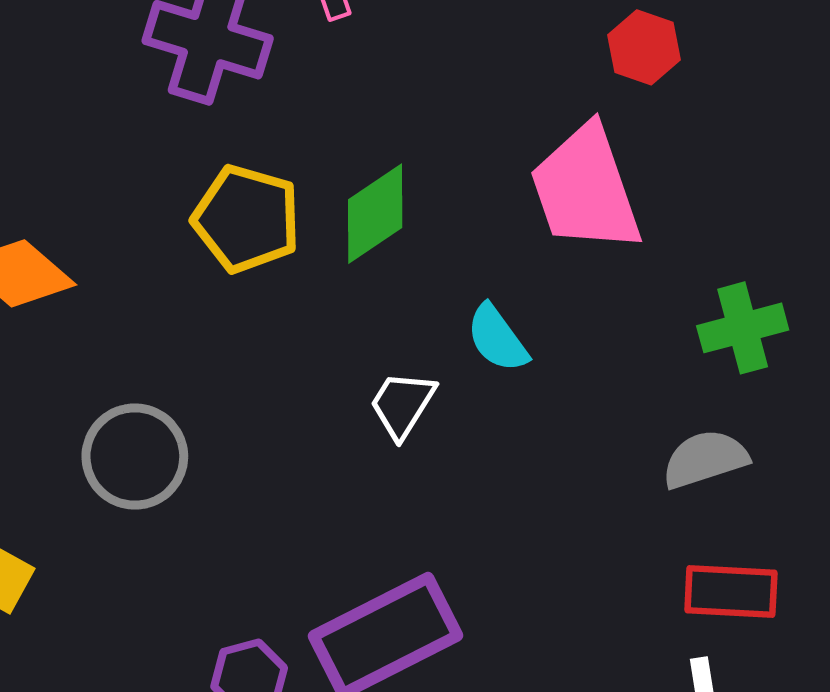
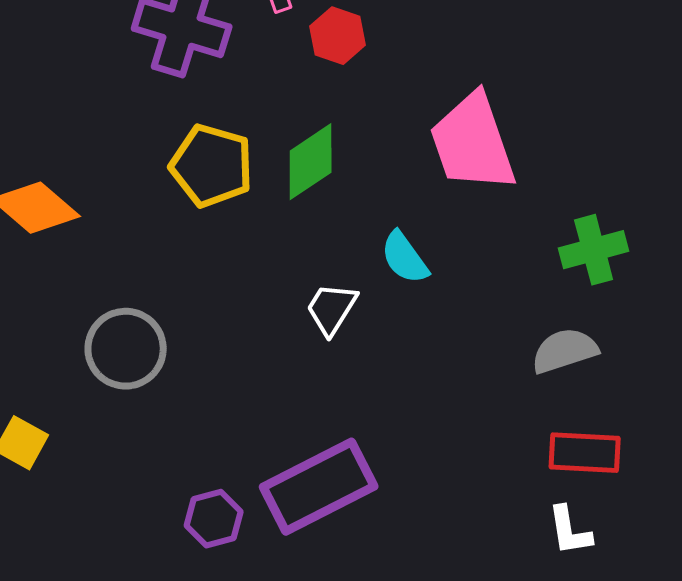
red hexagon: (644, 47) -> (338, 36), moved

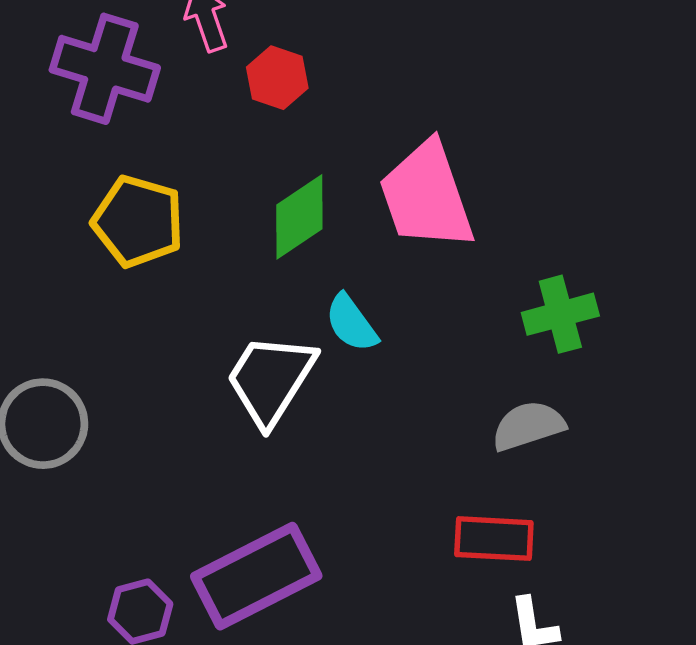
green diamond: (311, 162) -> (299, 217), moved
white trapezoid: (332, 309) -> (271, 379), size x1.6
red rectangle: (585, 453) -> (494, 539), moved

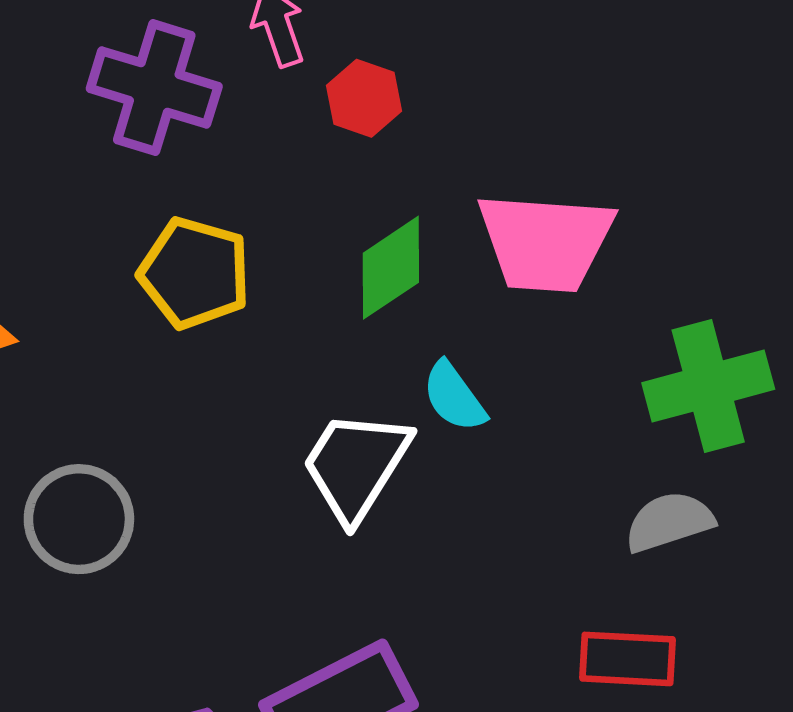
pink trapezoid: (427, 196) -> (545, 242), turned -67
green cross: (560, 314) -> (708, 386), size x1.4

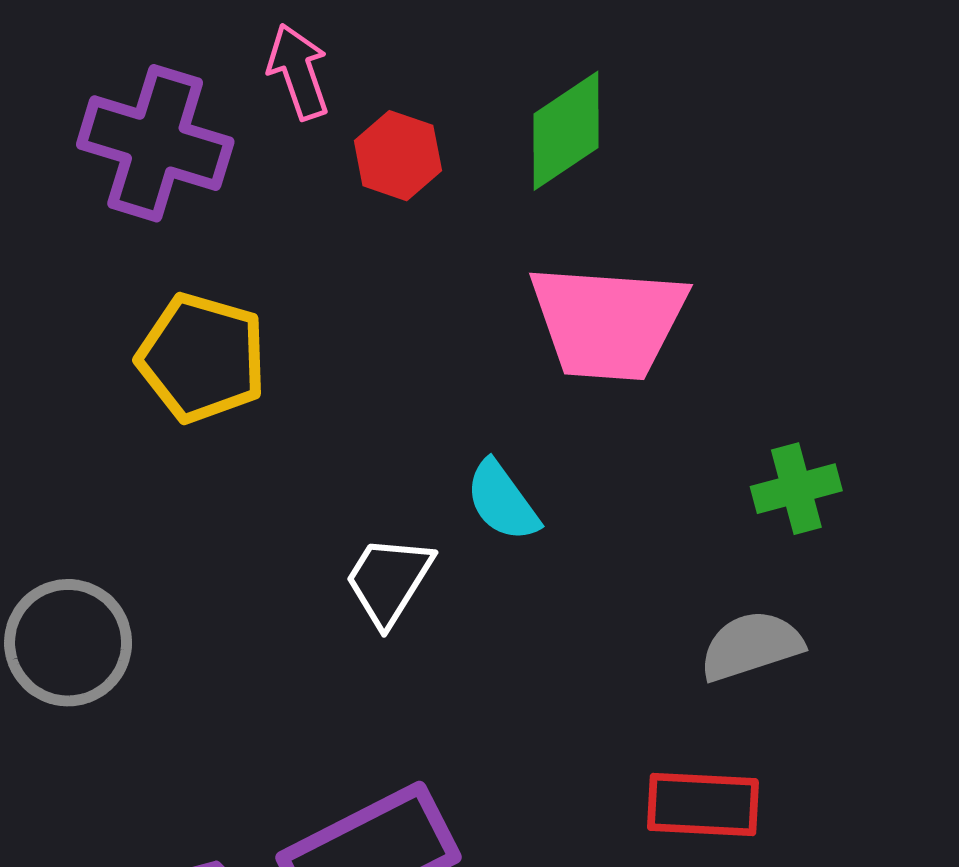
green diamond: (391, 268) -> (566, 131), moved
green cross: (708, 386) -> (796, 489), size x0.6
white trapezoid: (356, 465) -> (389, 580), size x0.7

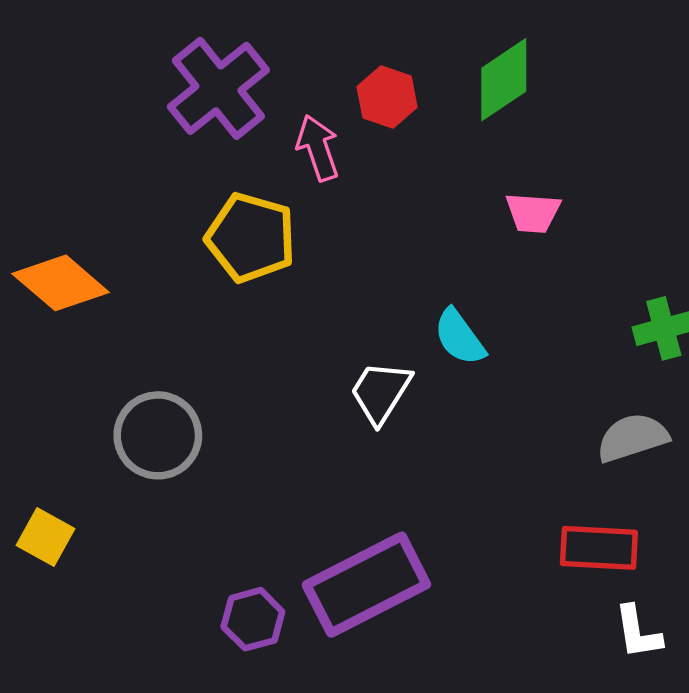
pink arrow: (298, 72) -> (318, 148), moved
purple cross: (155, 143) -> (218, 88), turned 34
pink trapezoid: (608, 322) -> (533, 213), size x0.5

